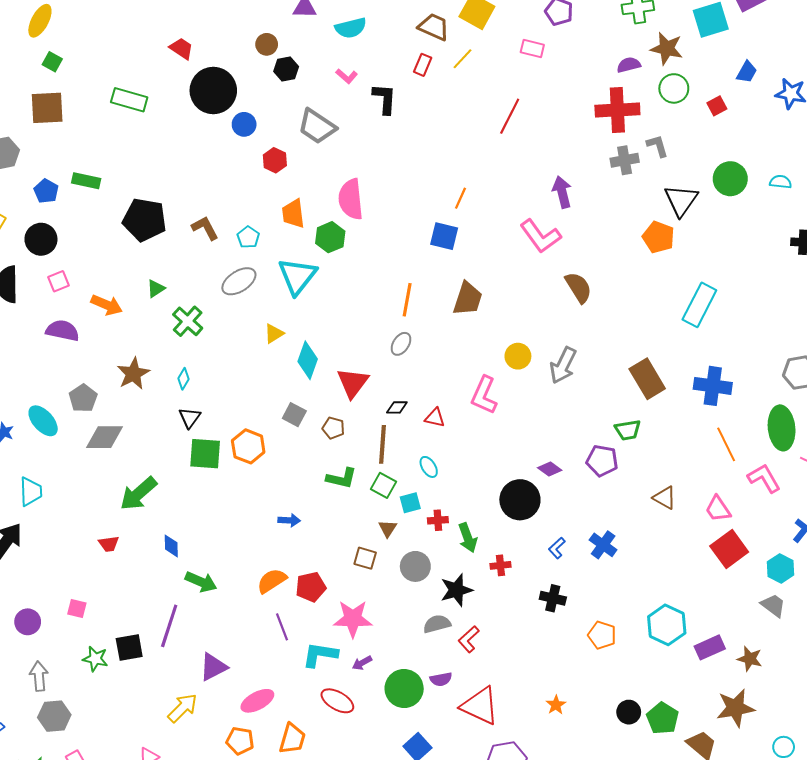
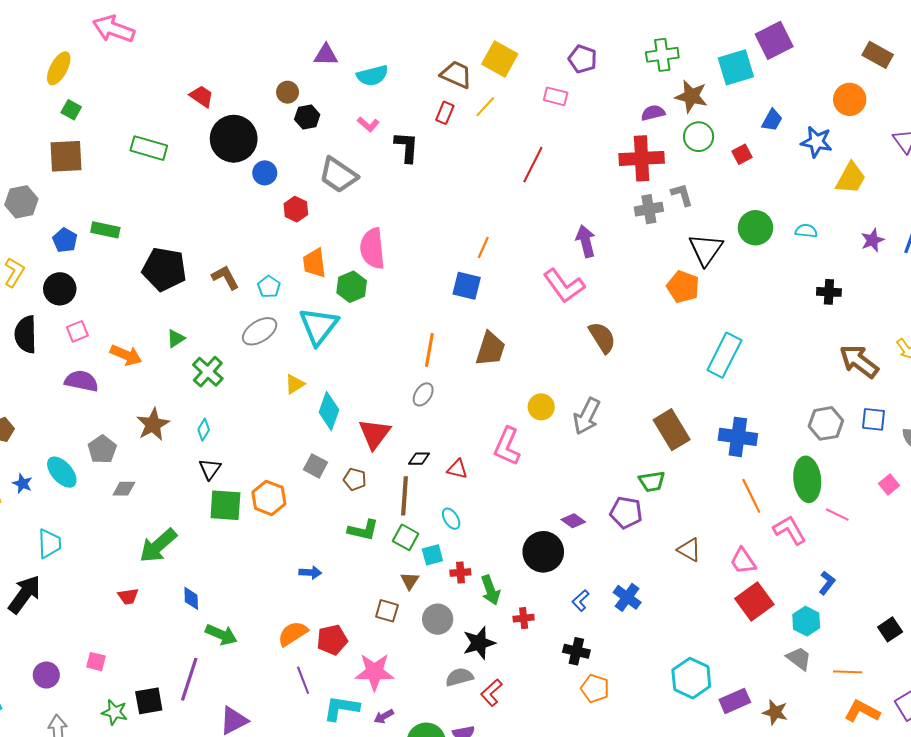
gray diamond: (105, 437) -> (124, 489), size x0.6
orange pentagon: (602, 635) -> (595, 688), moved

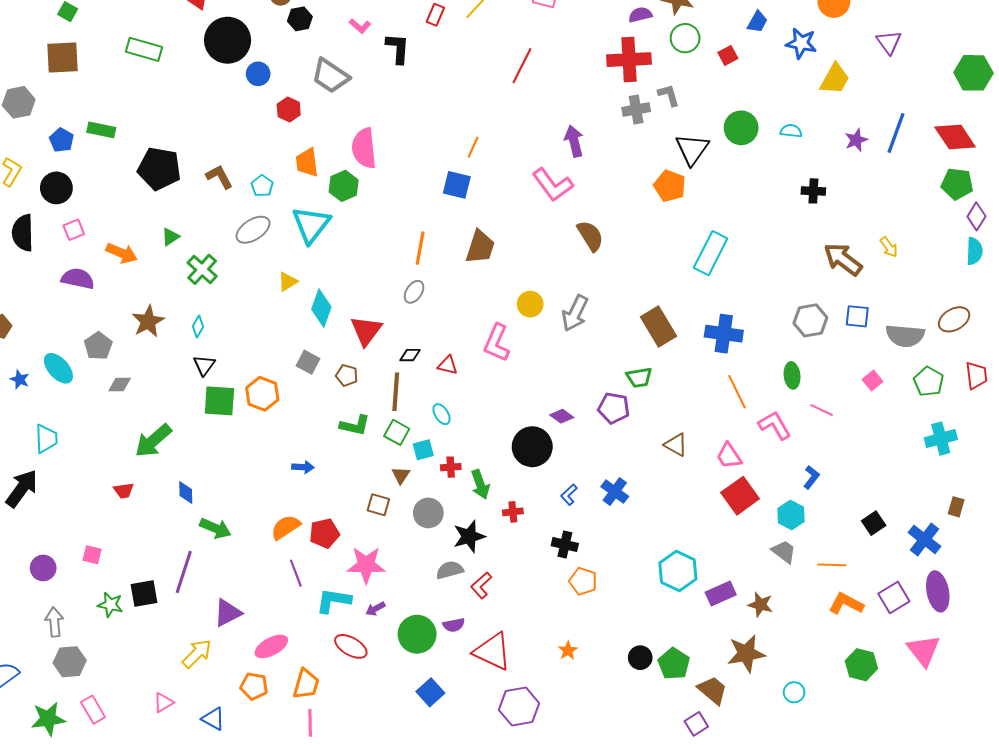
green ellipse: (807, 479) -> (792, 375), size x0.6

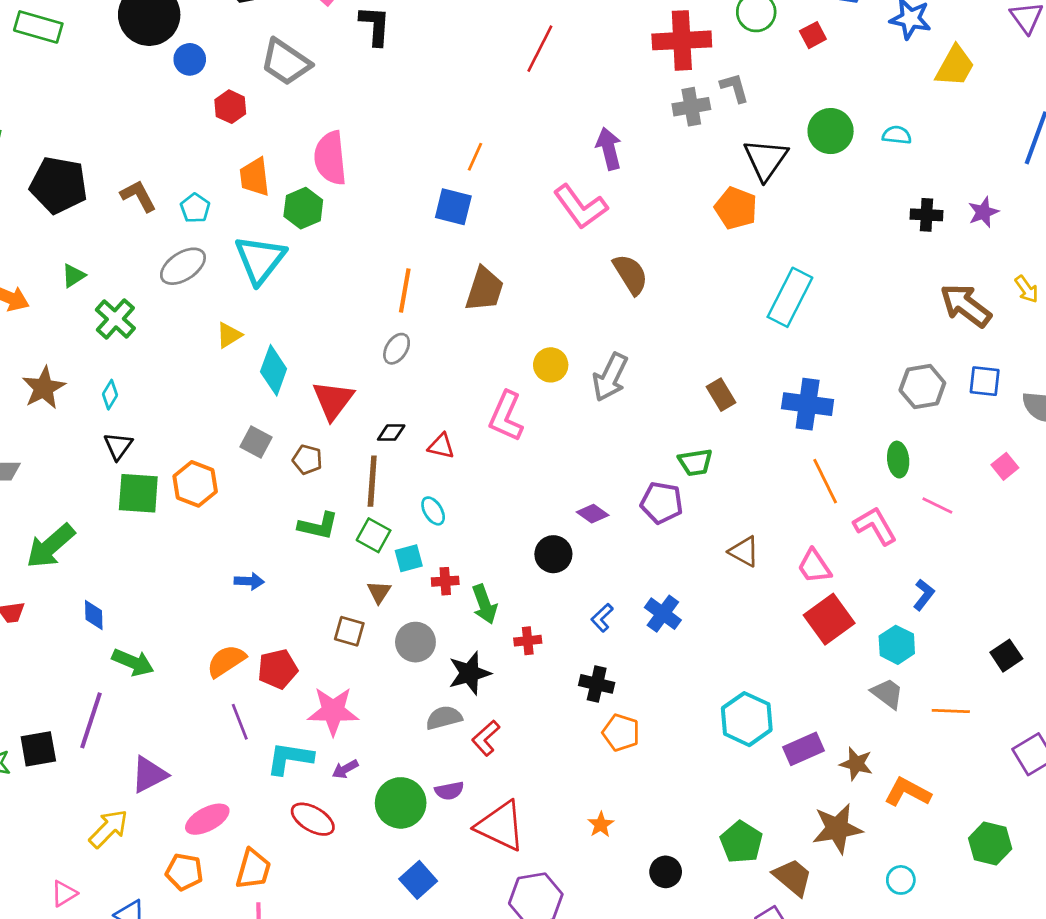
purple star: (856, 140) -> (983, 212), moved
brown rectangle: (659, 326) -> (721, 395), size x0.6
black circle: (532, 447) -> (553, 554), size x0.7
orange L-shape: (846, 604) -> (908, 792), moved
black circle: (640, 658) -> (666, 872), moved

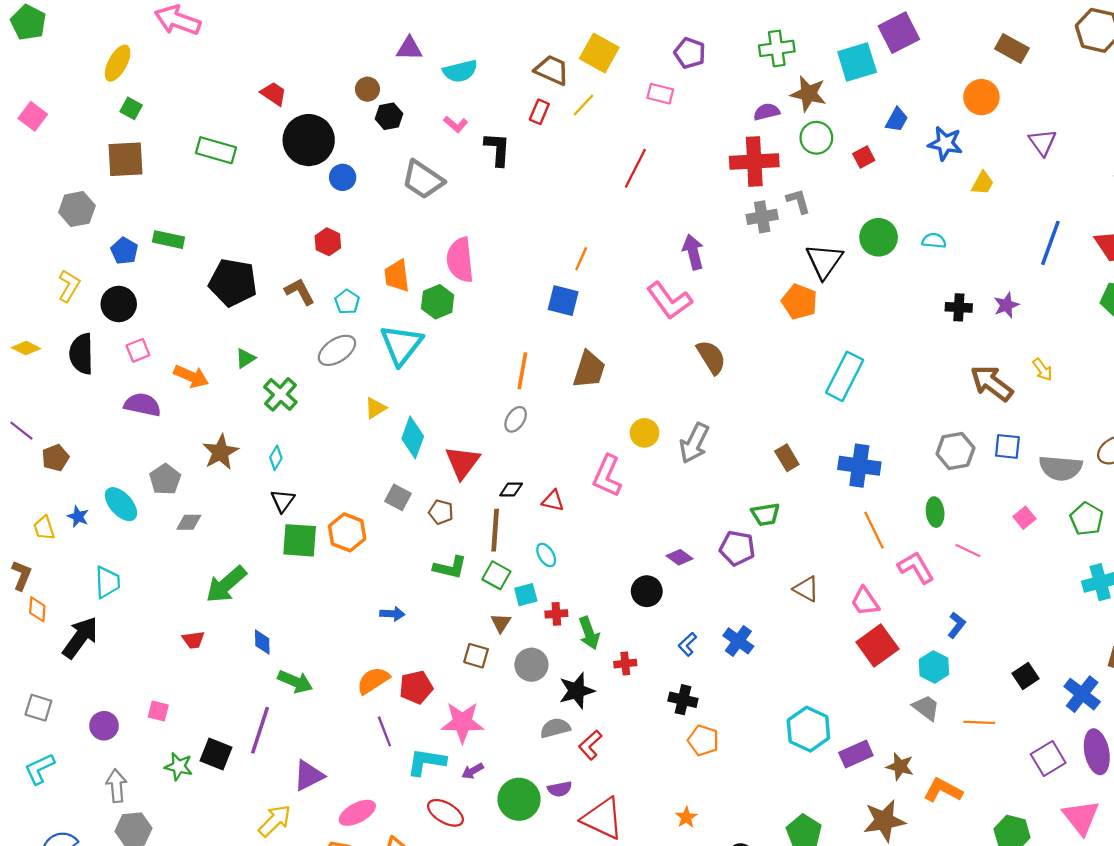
yellow trapezoid: (955, 66) -> (983, 183), size x0.7
red hexagon: (230, 107) -> (328, 242), moved
black square: (38, 749) -> (216, 754), turned 32

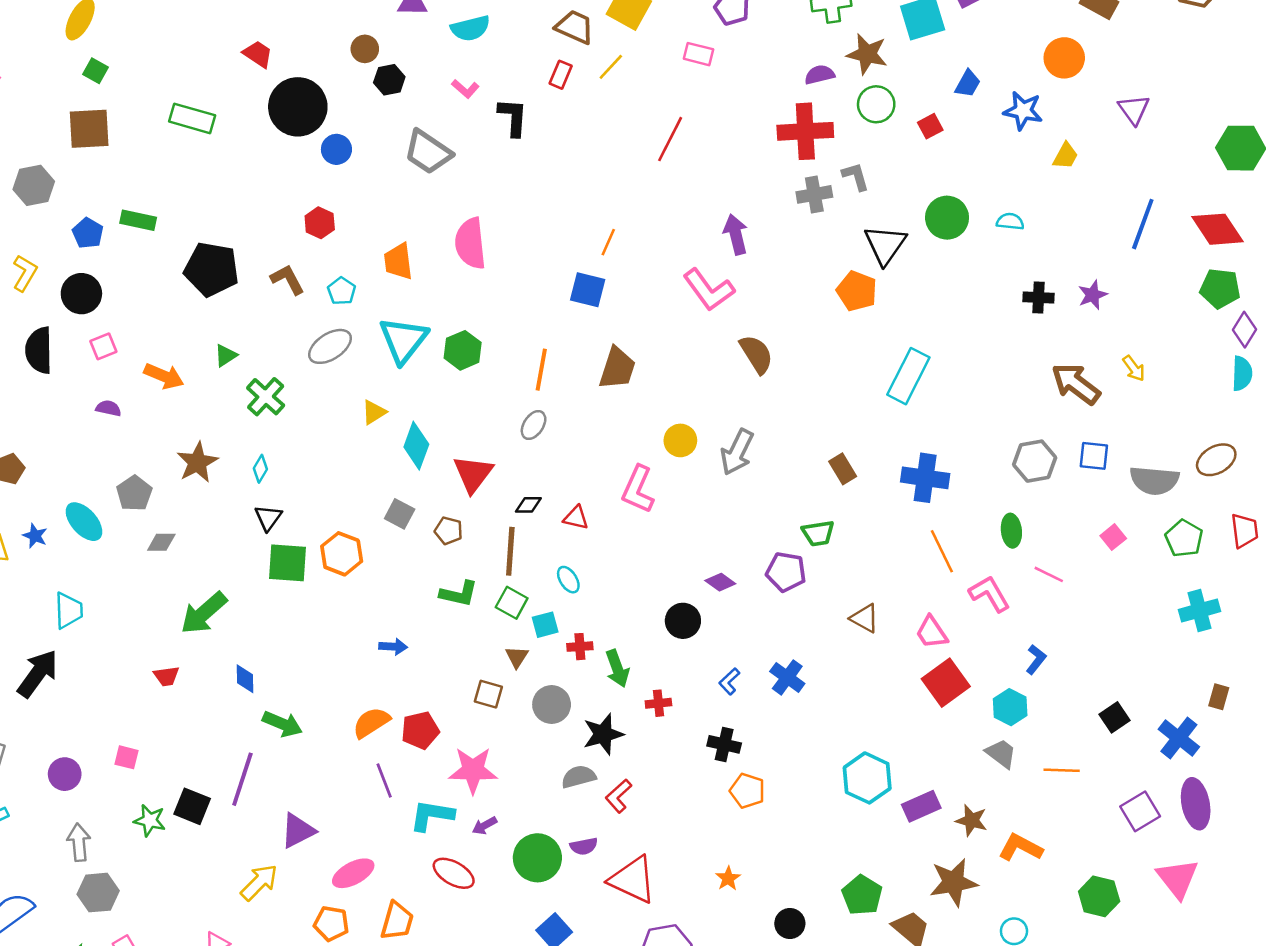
green hexagon: (438, 302) -> (463, 350), moved
purple semicircle: (142, 405) -> (108, 408), size x0.6

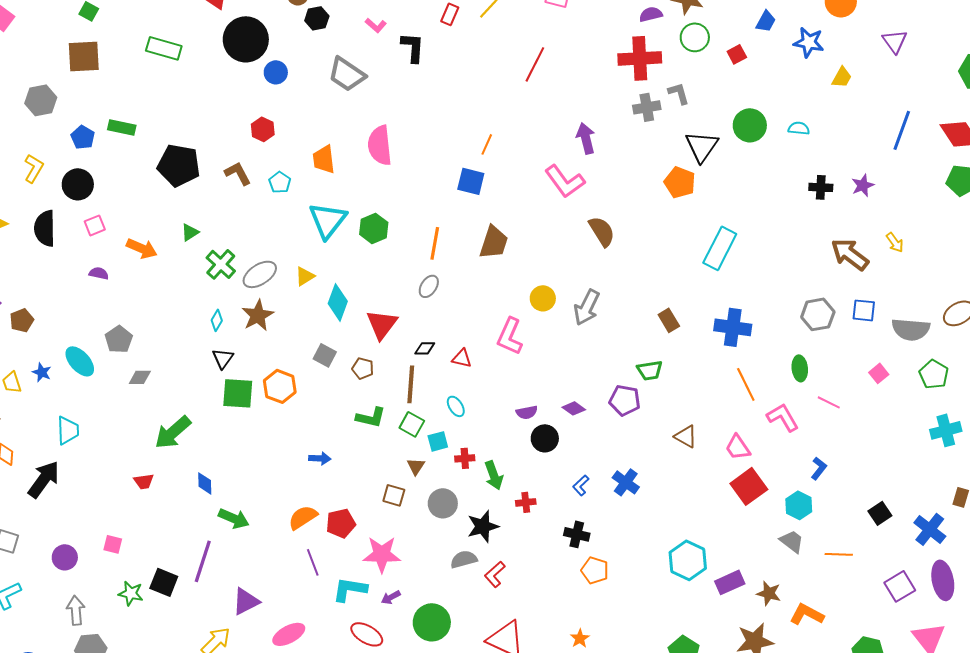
gray ellipse: (330, 346) -> (260, 274), moved
brown star: (197, 462) -> (258, 315), moved
purple semicircle: (584, 846) -> (527, 412), moved

